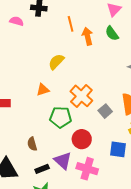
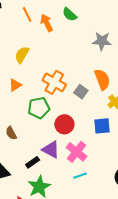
brown semicircle: (32, 144) -> (11, 133), moved
pink cross: (87, 169) -> (77, 152), turned 35

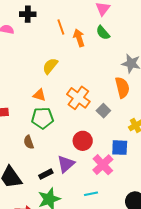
orange semicircle: (102, 79) -> (122, 88), moved
orange triangle: (15, 85) -> (39, 95), turned 40
green pentagon: (39, 108) -> (43, 118), moved
purple triangle: (51, 150) -> (66, 164), turned 42
pink cross: (77, 152) -> (103, 165), moved

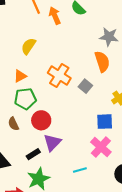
orange triangle: (39, 95) -> (20, 76), turned -40
red circle: (83, 141) -> (41, 120), moved
pink cross: (103, 165) -> (101, 147), moved

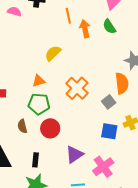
gray square: (85, 86) -> (109, 102), moved
blue square: (105, 122) -> (109, 131), moved
purple triangle: (52, 142) -> (74, 154), moved
black rectangle: (33, 154) -> (36, 160), turned -64

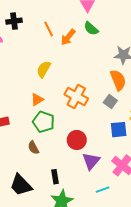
orange arrow: (85, 29) -> (68, 37), turned -114
green pentagon: (39, 104) -> (44, 122), turned 30
red circle: (50, 128) -> (77, 140), moved

